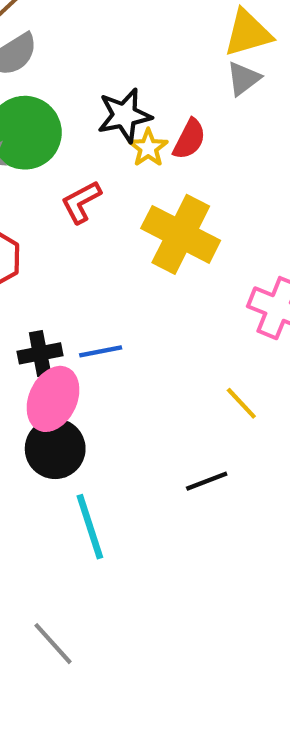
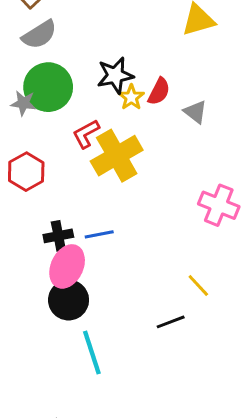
gray triangle: (243, 79) -> (195, 112), moved, turned -45
yellow cross: (181, 234) -> (117, 156), moved, turned 33
yellow line: (241, 403) -> (198, 285), moved

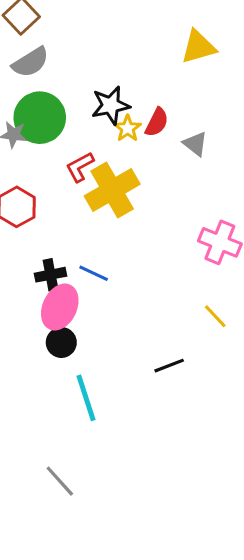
blue line: (99, 234) -> (94, 273), turned 36
yellow line: (198, 285) -> (215, 316), moved
black circle: (69, 300) -> (61, 342), size x0.7

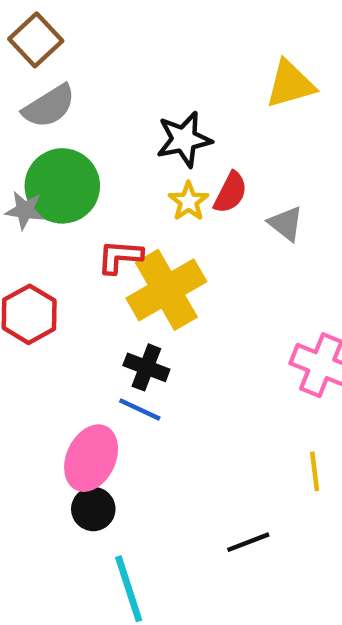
black star: (111, 105) -> (184, 139), moved
red L-shape: (80, 167) -> (120, 257), turned 32
black cross: (51, 275) -> (146, 367), moved, turned 32
yellow line: (215, 316) -> (315, 471), turned 36

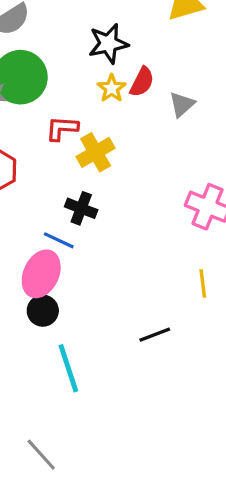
gray triangle: (286, 224) -> (182, 104), turned 40
yellow cross: (166, 290) -> (96, 152), size x0.7
blue line: (140, 409) -> (59, 240), moved

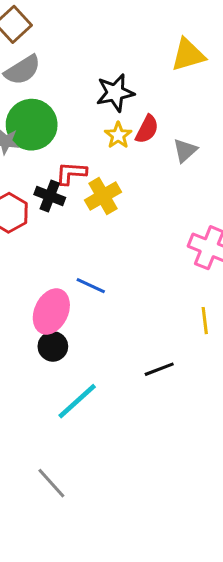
black cross: (81, 208) -> (50, 196), moved
blue line: (59, 240) -> (91, 286), moved
cyan line: (68, 368) -> (77, 401), turned 66

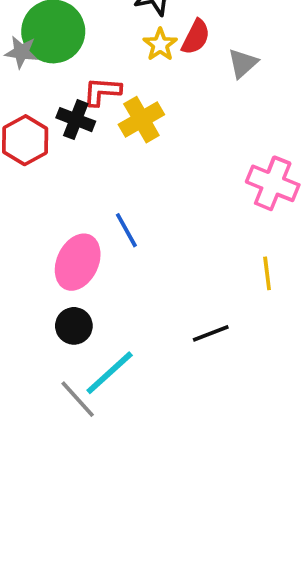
blue line: (91, 286) -> (126, 230), turned 36
black circle: (53, 346) -> (74, 326), moved
gray line: (51, 483) -> (78, 399), moved

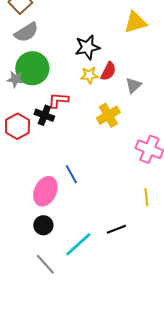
yellow star: (160, 45) -> (89, 75), turned 30
yellow cross: (141, 120) -> (108, 115), moved
cyan line: (110, 373) -> (78, 244), moved

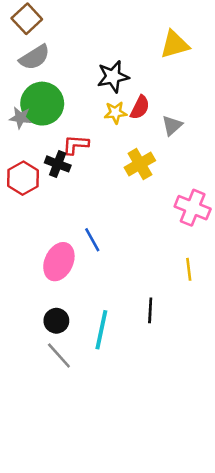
black circle: (43, 225) -> (56, 321), moved
black line: (116, 229) -> (150, 310), turned -66
cyan line: (78, 244) -> (101, 330), turned -36

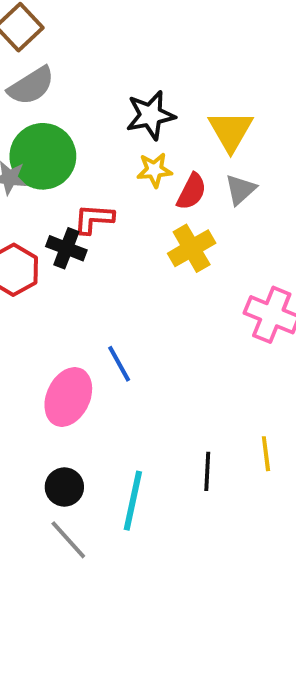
yellow triangle: (175, 44) -> (231, 131), moved, turned -44
red semicircle: (140, 107) -> (192, 192), moved
yellow line: (189, 269) -> (266, 454), moved

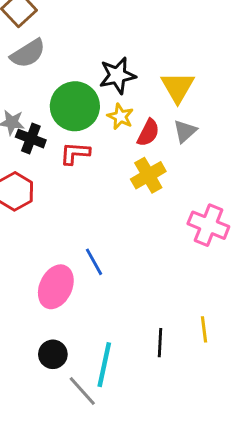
green circle: (43, 156) -> (75, 106), moved
yellow star: (154, 170) -> (120, 117), turned 30
black cross: (66, 248) -> (31, 139), moved
gray line: (68, 540) -> (82, 391), moved

